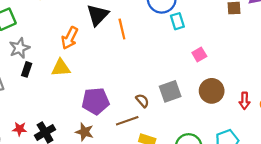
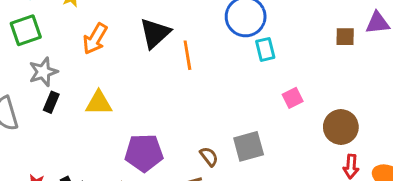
orange arrow: (70, 38) -> (95, 39), moved
brown circle: (212, 91) -> (341, 127), moved

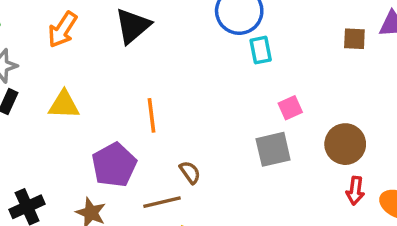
orange line: (187, 55) -> (152, 115), moved
gray square: (249, 146) -> (273, 149), moved
purple pentagon: (144, 153) -> (114, 165), turned -30

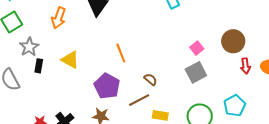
yellow triangle: (64, 105) -> (70, 60), turned 42
pink square: (290, 108) -> (197, 48), moved
gray square: (273, 149) -> (196, 72), moved

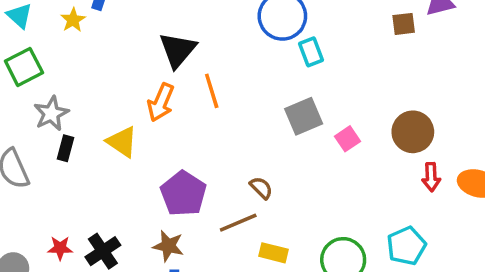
orange arrow: (59, 18) -> (161, 102), moved
orange line: (121, 53) -> (212, 91), moved
gray square: (196, 72) -> (304, 116), moved

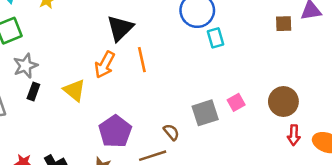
gray square: (304, 116) -> (205, 113), moved

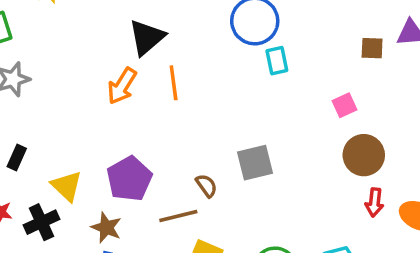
yellow triangle: (74, 90) -> (67, 186), moved
black rectangle: (33, 92) -> (17, 157), moved
pink square: (236, 102) -> (345, 105), moved

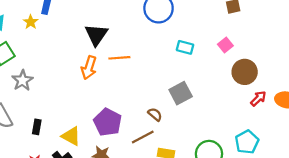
cyan rectangle: (277, 61) -> (185, 47), moved, turned -49
orange line: (174, 83) -> (119, 58), turned -72
red arrow: (374, 202) -> (258, 99), turned -126

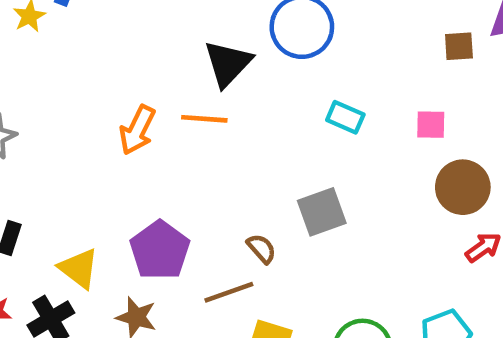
black triangle: (96, 35) -> (228, 63), moved
pink square: (225, 45) -> (431, 125), turned 32

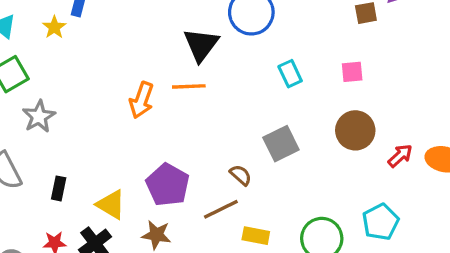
cyan rectangle: (345, 117) -> (290, 74), turned 48
brown circle: (463, 187) -> (355, 130), moved

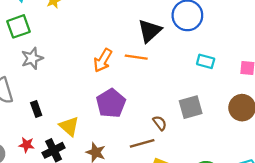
cyan rectangle: (290, 74) -> (206, 61), turned -60
purple pentagon: (168, 185) -> (111, 103), moved
black rectangle: (59, 188) -> (36, 109), turned -42

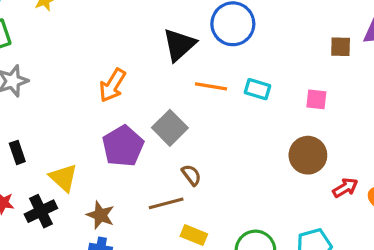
orange line: (136, 57) -> (211, 86), moved
gray square: (191, 107) -> (170, 128), moved, turned -30

